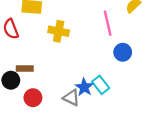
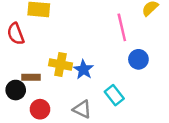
yellow cross: (59, 31) -> (60, 64), moved
blue star: (84, 87) -> (83, 70), moved

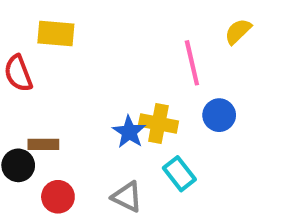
yellow cross: (60, 64) -> (158, 123), moved

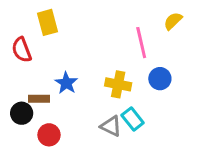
yellow rectangle: (56, 33) -> (48, 22), turned 70
blue star: (129, 132) -> (66, 83), moved
gray triangle: (127, 197) -> (111, 126), moved

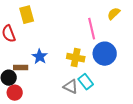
blue circle: (160, 79) -> (105, 54), size x1.5
red circle: (49, 135) -> (15, 93), moved

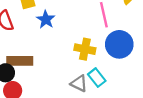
blue star: (40, 57) -> (46, 19), moved
brown rectangle: (21, 68) -> (20, 61), size x1.5

